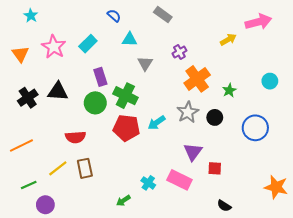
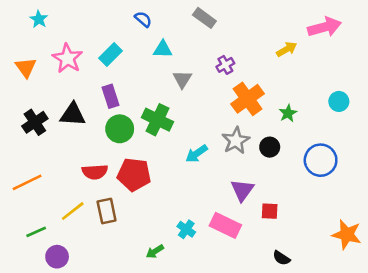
purple rectangle: (100, 77) -> (111, 96), moved
red pentagon: (126, 128) -> (134, 174), moved

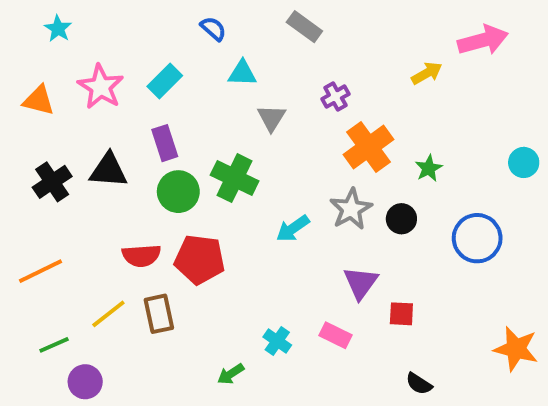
orange triangle: (26, 68) -> (39, 100), turned -40
cyan circle: (339, 101) -> (524, 162), moved
pink rectangle: (225, 225) -> (335, 335), size x0.7

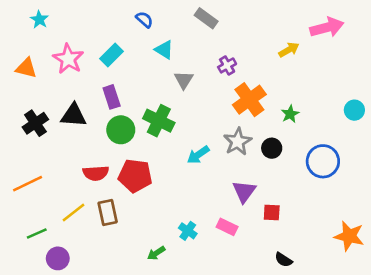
cyan triangle: (242, 73) -> (164, 50), turned 30

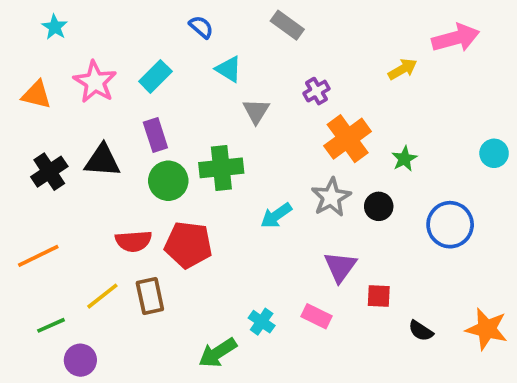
green cross: (159, 121) -> (221, 168), turned -32
green arrow: (156, 253) -> (218, 353), size x1.5
black semicircle: (284, 260) -> (421, 331), moved

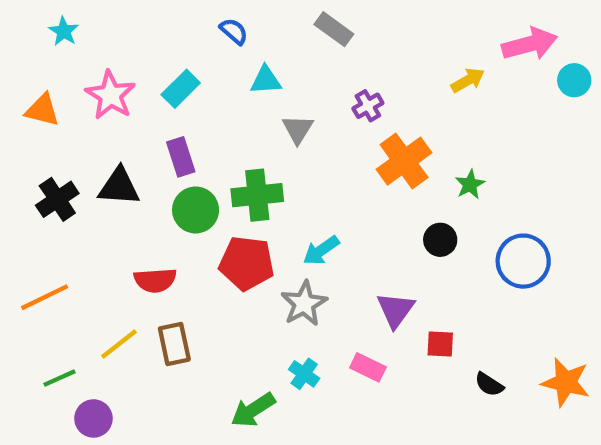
cyan triangle: (229, 69) -> (266, 80), turned -36
cyan circle: (494, 153) -> (574, 80), moved
gray star: (331, 197) -> (304, 304), moved
red pentagon: (188, 245) -> (247, 263), moved

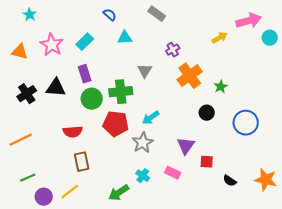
gray triangle: (298, 129) -> (145, 71), moved
yellow line: (119, 344) -> (70, 192), moved

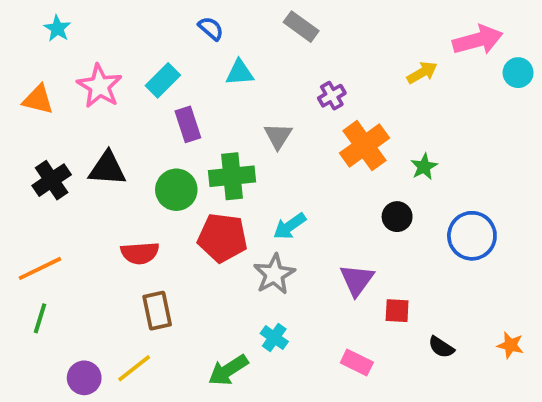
purple rectangle: (85, 74) -> (188, 124), moved
pink rectangle: (173, 173) -> (357, 362), moved
green line: (28, 178) -> (40, 318), moved, turned -49
orange star: (266, 180) -> (510, 345), size x0.6

